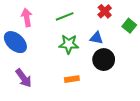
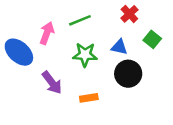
pink arrow: (27, 17) -> (47, 33), moved, turned 30
green square: (129, 26) -> (152, 39), moved
purple arrow: (24, 78) -> (52, 83), moved

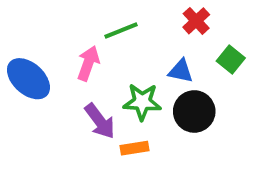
pink arrow: (47, 33) -> (88, 63), moved
green star: (85, 55) -> (142, 102), moved
purple arrow: (52, 83) -> (100, 121), moved

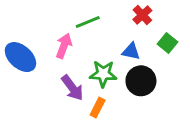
orange rectangle: (134, 148) -> (98, 107), turned -54

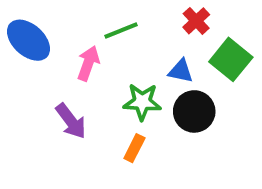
green square: (168, 43) -> (231, 59), size x1.5
blue ellipse: (20, 57) -> (28, 40), moved
purple arrow: (72, 88) -> (71, 121), moved

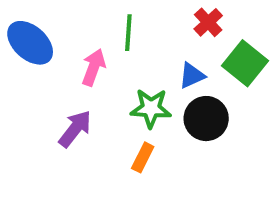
green line: (121, 31) -> (128, 33), turned -64
blue triangle: (181, 71) -> (192, 76), turned -36
purple arrow: (71, 121) -> (75, 129), turned -105

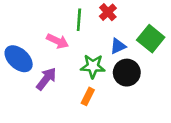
red cross: (208, 22) -> (108, 12), moved
blue ellipse: (30, 43) -> (19, 59), moved
pink arrow: (94, 67) -> (58, 41), turned 95

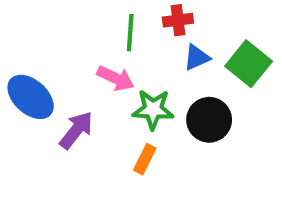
red cross: (108, 12) -> (178, 20), turned 36
pink arrow: (58, 41) -> (116, 78), moved
blue triangle: (118, 46) -> (197, 57), moved

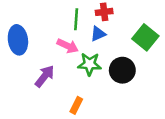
blue triangle: (197, 57) -> (98, 34), moved
blue ellipse: (31, 97) -> (18, 40), moved, turned 40
orange rectangle: (145, 159) -> (76, 105), moved

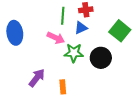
purple arrow: (45, 76) -> (37, 78), moved
orange rectangle: (76, 105) -> (63, 87), turned -32

